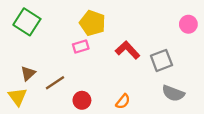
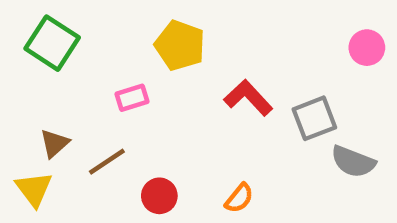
pink rectangle: (81, 46) -> (132, 98), moved
gray semicircle: (173, 93) -> (353, 162), moved

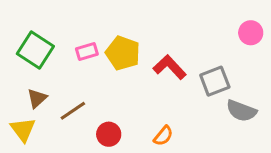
green square: (52, 43) -> (35, 50), moved
yellow pentagon: (180, 45) -> (123, 53), moved
pink rectangle: (132, 98) -> (87, 52), moved

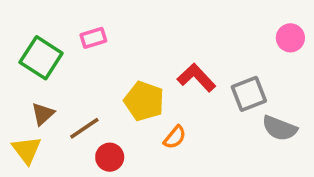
pink rectangle: (87, 52) -> (93, 38), moved
yellow pentagon: (123, 53) -> (144, 101), moved
red circle: (109, 134) -> (110, 157), moved
orange semicircle: (163, 136) -> (175, 137), moved

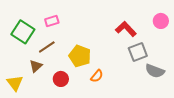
red L-shape: (196, 78) -> (126, 29), moved
brown triangle: (43, 114) -> (36, 66), moved
brown line: (84, 128) -> (47, 47), moved
red circle: (110, 157) -> (61, 79), moved

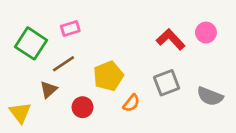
pink circle: (161, 21) -> (206, 33), moved
gray square: (138, 52) -> (167, 83), moved
yellow pentagon: (80, 56) -> (108, 76), turned 30

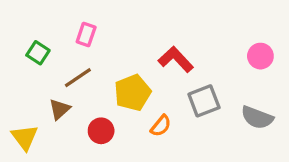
pink rectangle: (70, 28) -> (86, 34), turned -54
pink circle: (206, 33) -> (260, 56), moved
red L-shape: (171, 39) -> (176, 59), moved
green square: (31, 43) -> (38, 53), size x0.6

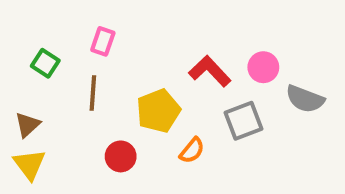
pink circle: (260, 56) -> (263, 67), moved
brown line: (78, 78) -> (93, 93), turned -52
brown triangle: (60, 109) -> (27, 125), moved
gray semicircle: (257, 117) -> (305, 99), moved

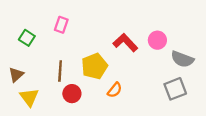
brown line: (93, 93) -> (60, 71), moved
gray square: (244, 121) -> (175, 89), moved
yellow triangle: (29, 164) -> (29, 97), moved

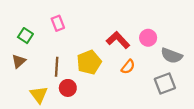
pink rectangle: (61, 25) -> (58, 23), turned -40
brown triangle: (16, 75) -> (19, 61), moved
orange semicircle: (115, 90) -> (128, 67), moved
yellow triangle: (29, 97) -> (39, 95), moved

